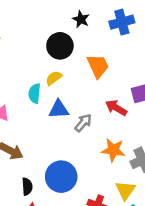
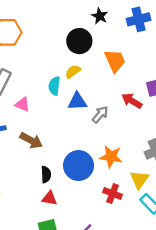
orange star: (113, 150) -> (111, 157), moved

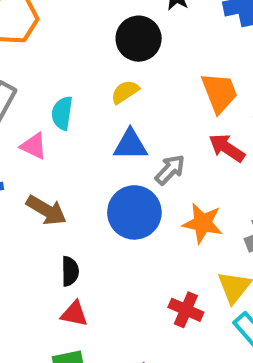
orange trapezoid: (115, 61) -> (219, 93), moved
cyan semicircle: (54, 86) -> (62, 113), moved
orange star: (111, 157) -> (203, 223), moved
blue circle: (78, 166) -> (134, 212), moved

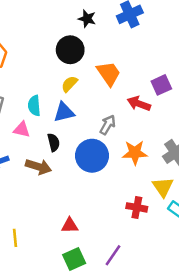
orange trapezoid: (219, 93) -> (109, 74), moved
blue triangle: (130, 145) -> (64, 112), moved
black semicircle: (70, 271) -> (54, 142), moved

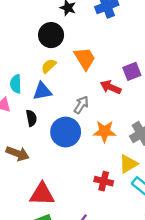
brown arrow: (38, 167) -> (18, 153), moved
yellow triangle: (163, 187) -> (128, 164), turned 30
red triangle: (70, 225) -> (42, 194), size x1.6

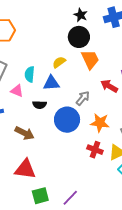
black circle: (51, 35) -> (79, 37), moved
black semicircle: (31, 118) -> (40, 105), turned 96
red cross: (104, 181) -> (95, 150), moved
red triangle: (42, 194) -> (25, 169), moved

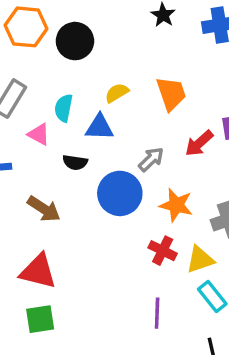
black circle: (79, 37) -> (75, 41), moved
red arrow: (109, 86) -> (199, 143), turned -78
green square: (40, 196) -> (40, 319), moved
purple line: (70, 198) -> (157, 313), moved, turned -48

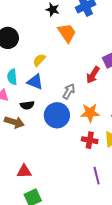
orange trapezoid: (171, 94) -> (67, 33), moved
blue triangle: (99, 127) -> (35, 82), turned 36
brown arrow: (44, 209) -> (14, 122), moved
red triangle: (38, 271) -> (24, 171), size x0.7

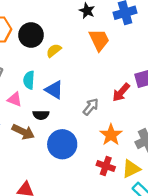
yellow semicircle: (39, 60) -> (54, 50), moved
orange star: (90, 113) -> (111, 135), turned 30
blue circle: (57, 115) -> (62, 144), moved

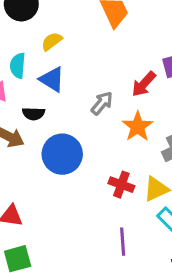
yellow semicircle: (54, 50) -> (52, 41), moved
orange star: (111, 135) -> (138, 127), moved

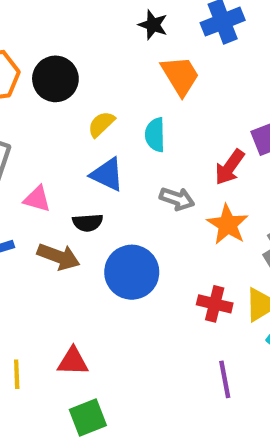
cyan semicircle: (18, 66) -> (155, 135), moved
gray arrow: (102, 103) -> (177, 199), turned 75

